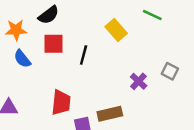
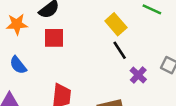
black line: (84, 55) -> (120, 50), moved, turned -48
blue semicircle: (22, 59) -> (18, 65), moved

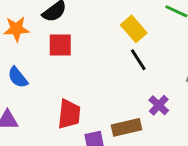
purple cross: (138, 75) -> (159, 105), moved

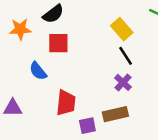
blue semicircle: (18, 77) -> (38, 71), moved
purple cross: (159, 105) -> (123, 82), moved

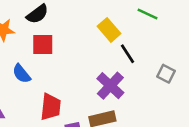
black line: (126, 56) -> (128, 54), moved
purple cross: (123, 82) -> (110, 86), size x1.5

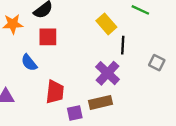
black line: (128, 54) -> (123, 45), turned 36

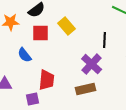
yellow rectangle: (106, 24) -> (67, 26), moved
purple square: (75, 113) -> (33, 99), moved

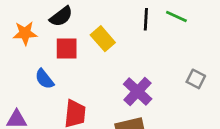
black line: (105, 40) -> (146, 19), moved

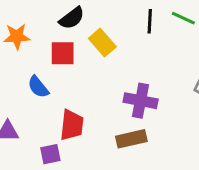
black semicircle: (61, 16) -> (72, 18), moved
purple cross: (138, 91) -> (141, 101), turned -32

